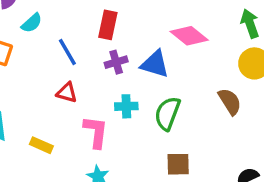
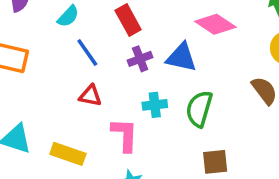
cyan semicircle: (32, 23) -> (68, 16), moved
red rectangle: (108, 25) -> (128, 20), turned -36
yellow rectangle: (41, 145) -> (68, 154), size x1.4

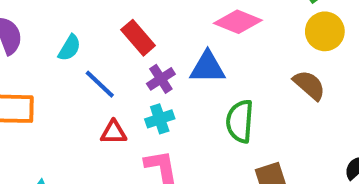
cyan cross: (155, 105) -> (160, 119), moved

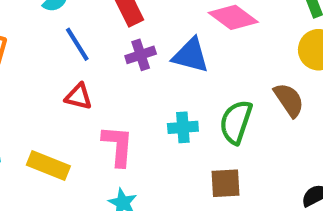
cyan cross: (160, 119) -> (183, 127), moved
green semicircle: (240, 121) -> (236, 122), moved

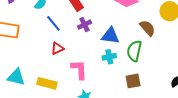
blue triangle: (191, 55) -> (110, 36), moved
red triangle: (79, 97) -> (57, 48), turned -32
brown semicircle: (289, 100) -> (147, 28), moved

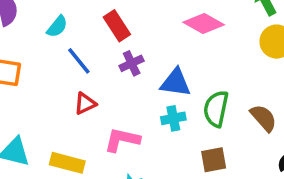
brown semicircle: (147, 28) -> (264, 118), moved
pink L-shape: (79, 70) -> (122, 140), turned -75

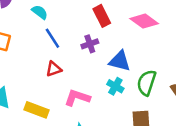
red rectangle: (117, 26) -> (102, 16), moved
cyan semicircle: (57, 27) -> (40, 12), turned -98
cyan cross: (173, 118) -> (115, 86), turned 35

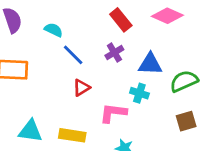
green semicircle: (146, 83) -> (184, 81), turned 60
cyan cross: (115, 86) -> (139, 93), moved

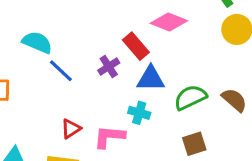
red rectangle: (121, 20) -> (136, 46), moved
cyan semicircle: (53, 30) -> (37, 42), size x1.4
red triangle: (81, 88) -> (71, 129), moved

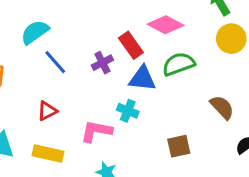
cyan semicircle: (37, 42) -> (35, 32), turned -64
green semicircle: (190, 97) -> (179, 64), moved
red triangle: (71, 129) -> (47, 111), moved

